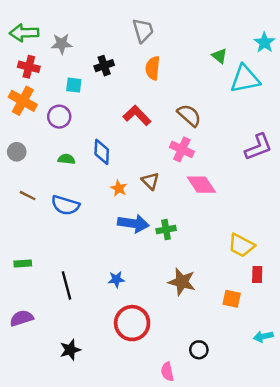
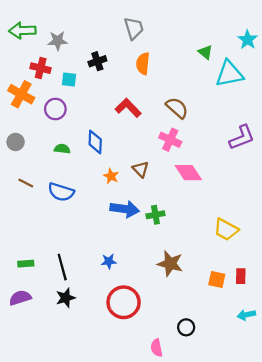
red cross: (29, 67) -> (41, 68), moved
green rectangle: (23, 264) -> (26, 264), moved
red rectangle: (257, 274) -> (241, 276), moved
black star: (70, 350) -> (66, 298), moved

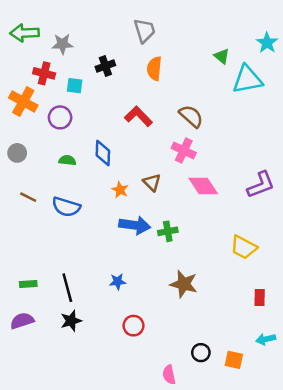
purple L-shape: (242, 137) -> (261, 185), moved
orange square: (217, 280) -> (234, 360), moved
red circle: (124, 302) -> (134, 326), size x0.6

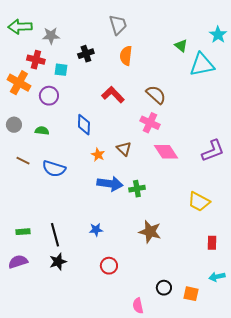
green semicircle: (67, 160) -> (42, 131), moved

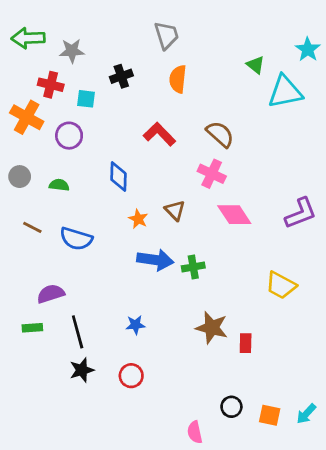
red rectangle: (212, 243) -> (246, 343), moved
purple semicircle: (18, 262) -> (51, 294), moved
red circle: (109, 266) -> (131, 376), moved
cyan arrow: (217, 277) -> (306, 414), moved, turned -35

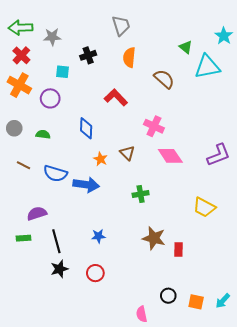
red cross: (51, 85) -> (21, 55), moved, turned 30
brown semicircle: (220, 134) -> (164, 79), moved
blue arrow: (155, 260) -> (86, 185), moved

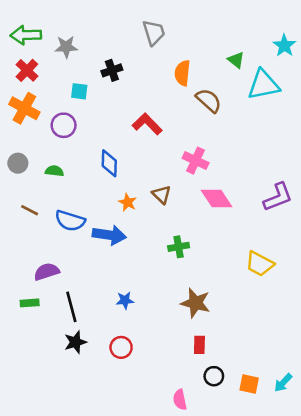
orange semicircle: (129, 57) -> (182, 73), moved
red rectangle: (179, 249) -> (199, 345), moved

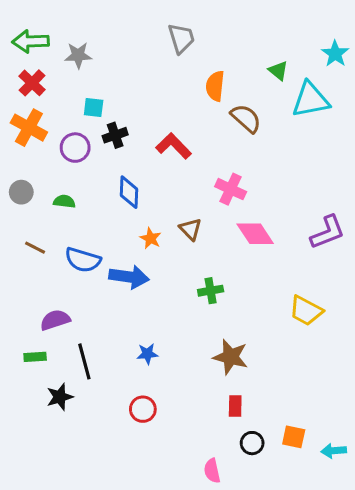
black cross: (112, 70) -> (115, 135), moved
black star: (75, 342) -> (60, 397), moved
cyan arrow: (283, 383) -> (334, 451), turned 42
orange square: (249, 384) -> (294, 437), moved

